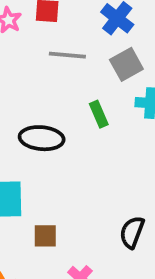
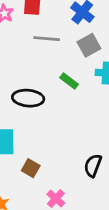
green rectangle: (99, 114) -> (69, 81), turned -30
brown square: (45, 236) -> (31, 168), turned 30

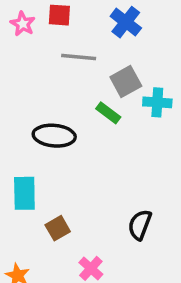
gray square: (89, 45) -> (126, 81), moved
brown square: (31, 168) -> (58, 228), turned 30

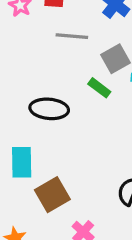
brown square: (58, 228) -> (52, 195), size x1.5

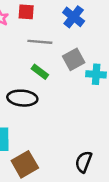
green rectangle: (99, 88) -> (40, 72), moved

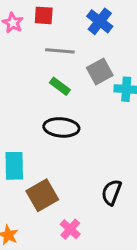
black ellipse: (22, 98) -> (61, 127), moved

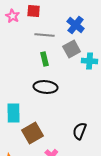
blue cross: (100, 21) -> (76, 25), moved
green rectangle: (60, 86) -> (45, 59), turned 40

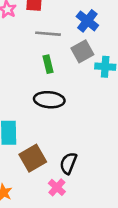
black semicircle: (80, 131) -> (68, 163), moved

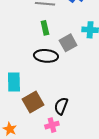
gray square: (82, 51) -> (68, 43), moved
pink cross: (57, 187) -> (52, 125), turned 32

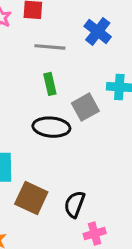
brown square: (33, 102) -> (31, 198), turned -35
pink cross: (52, 125) -> (95, 234), moved

